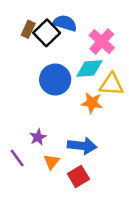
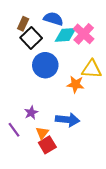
black square: (47, 33) -> (31, 38), moved
cyan diamond: (89, 68) -> (65, 35), moved
red square: (78, 176) -> (47, 145), moved

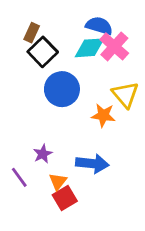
blue semicircle: (53, 19) -> (99, 26), moved
yellow triangle: (92, 69) -> (125, 95), turned 45

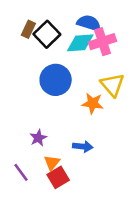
pink cross: (114, 46) -> (102, 42), turned 30
black square: (43, 52) -> (47, 34), moved
blue arrow: (92, 164) -> (83, 147), size x0.7
purple line: (19, 177) -> (21, 172), moved

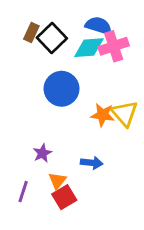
yellow triangle: (112, 85) -> (125, 113), moved
purple line: (21, 172) -> (23, 192), turned 54

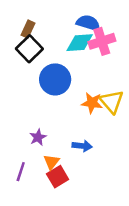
black square: (52, 38) -> (29, 49), moved

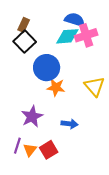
orange star: (92, 103) -> (56, 87), moved
purple star: (38, 137) -> (32, 117), size x1.5
orange triangle: (51, 162) -> (30, 150), moved

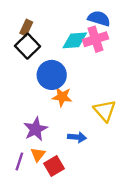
blue semicircle: (75, 20) -> (99, 18), moved
yellow triangle: (94, 86) -> (105, 111), moved
orange triangle: (30, 150) -> (38, 154), moved

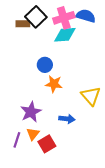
brown rectangle: (26, 28) -> (23, 24), turned 64
pink cross: (95, 39) -> (64, 18), moved
black square: (27, 46) -> (36, 17), moved
blue circle: (52, 75) -> (45, 65), size x0.6

